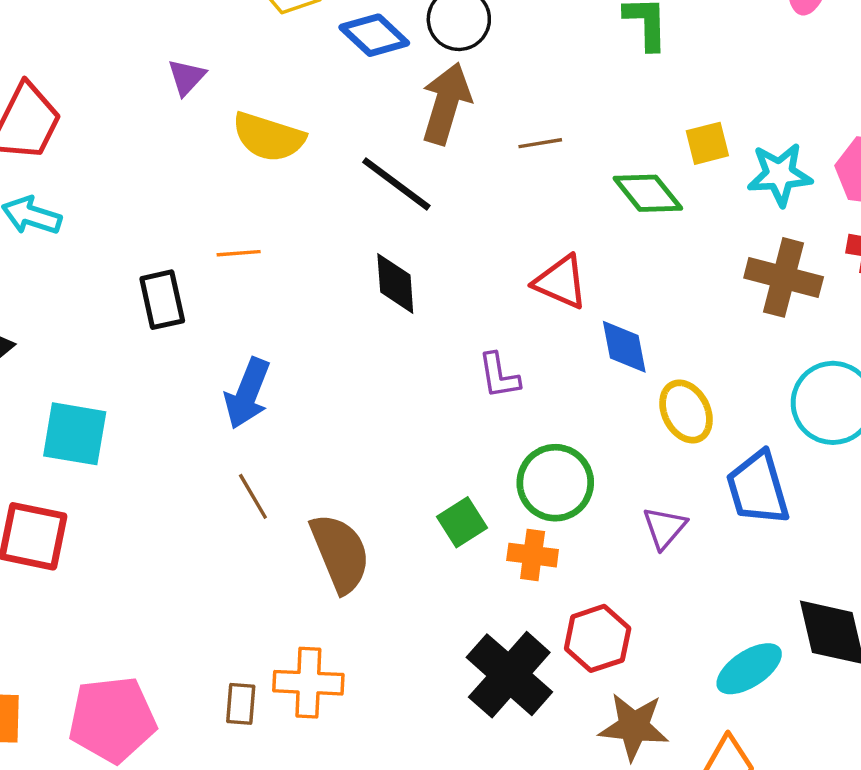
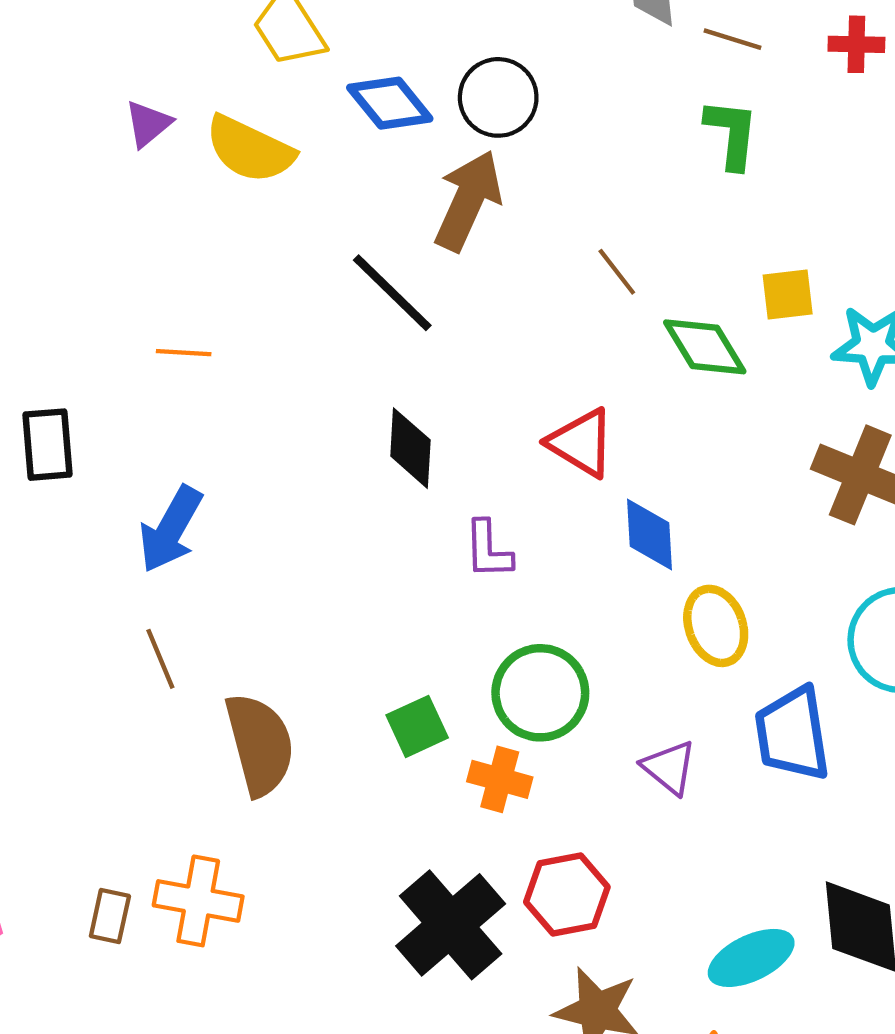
yellow semicircle: (269, 137) -> (250, 149), moved
brown line: (540, 143) -> (617, 272), moved, turned 54
black diamond: (395, 284) -> (410, 448), moved
black rectangle: (162, 300) -> (48, 445), moved
purple triangle: (665, 528) -> (669, 768), turned -39

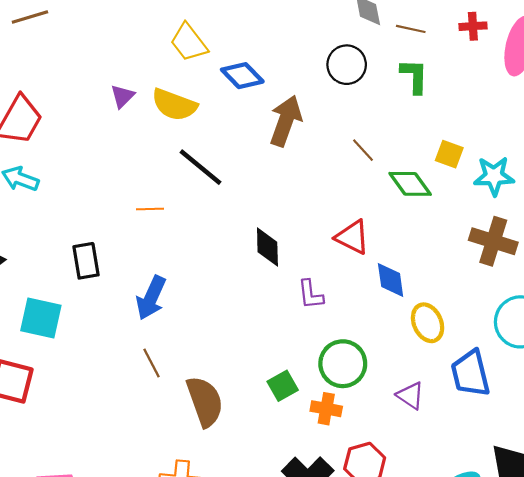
black circle: (498, 97) -> (347, 65), moved
black line: (392, 293) -> (201, 167), moved
yellow square: (788, 294) -> (449, 154), turned 32

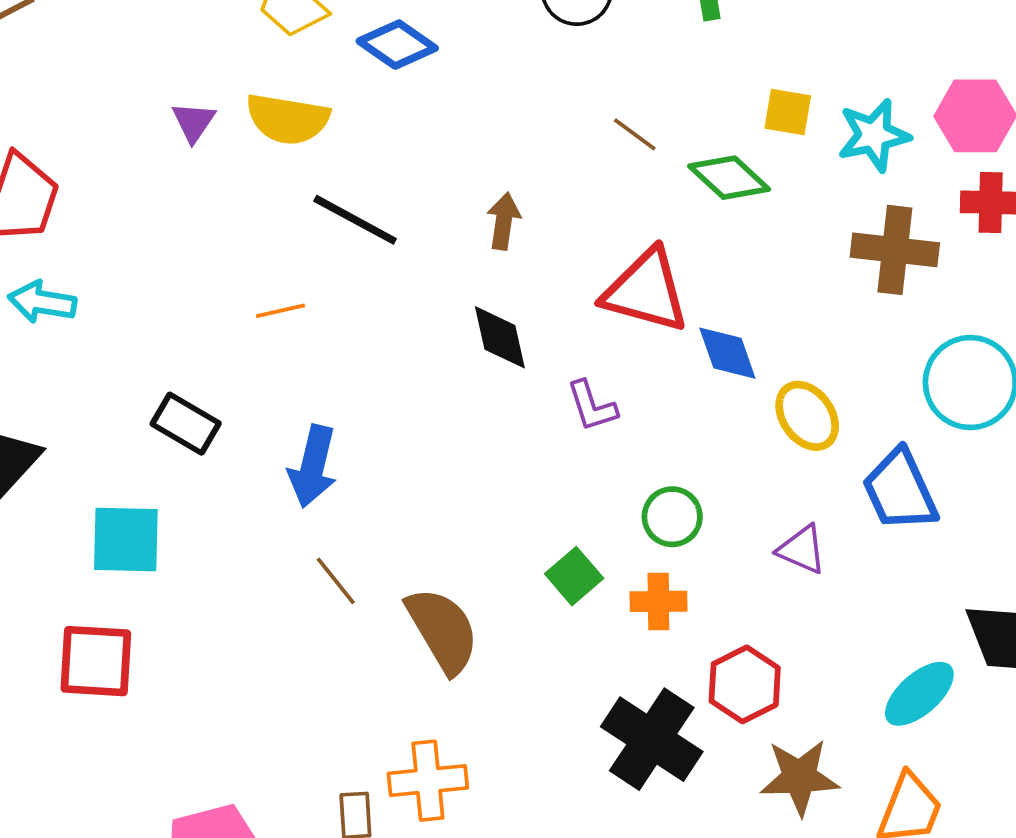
brown arrow: (286, 121) -> (504, 221), moved, size x0.6
red triangle: (352, 237) -> (646, 291), size x1.4
black rectangle: (86, 261) -> (186, 424), turned -39
green circle: (343, 364) -> (672, 517), size x0.7

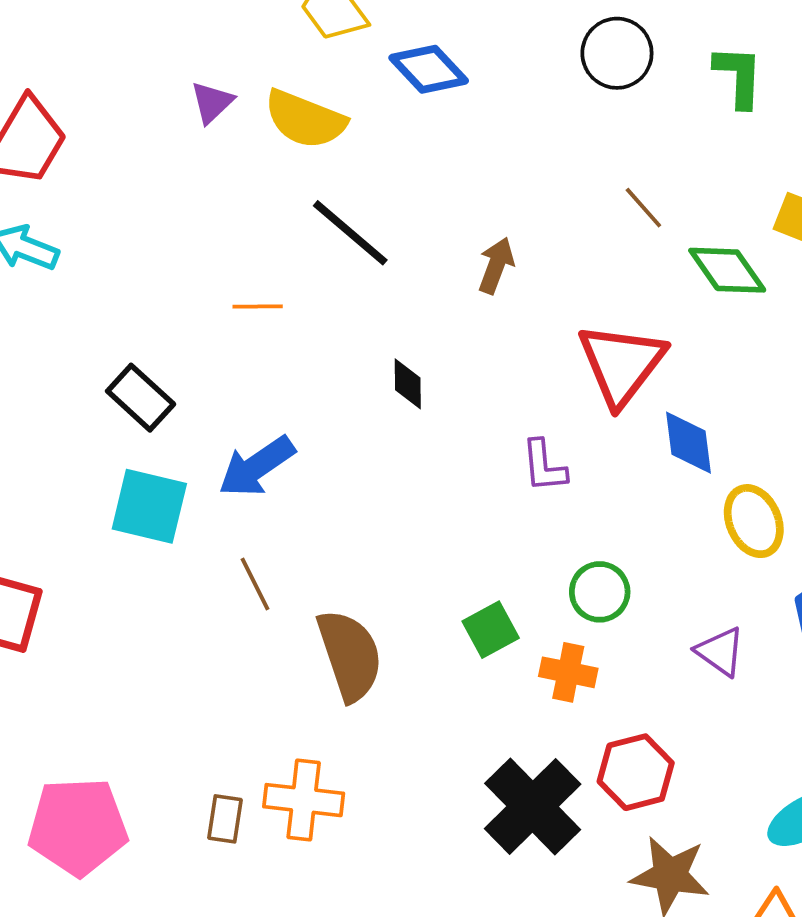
red triangle: (646, 291) -> (621, 364), turned 40
black diamond: (500, 337) -> (408, 384), moved, size x0.7
blue arrow: (313, 466) -> (257, 467), turned 30
cyan square: (126, 539) -> (149, 506), moved

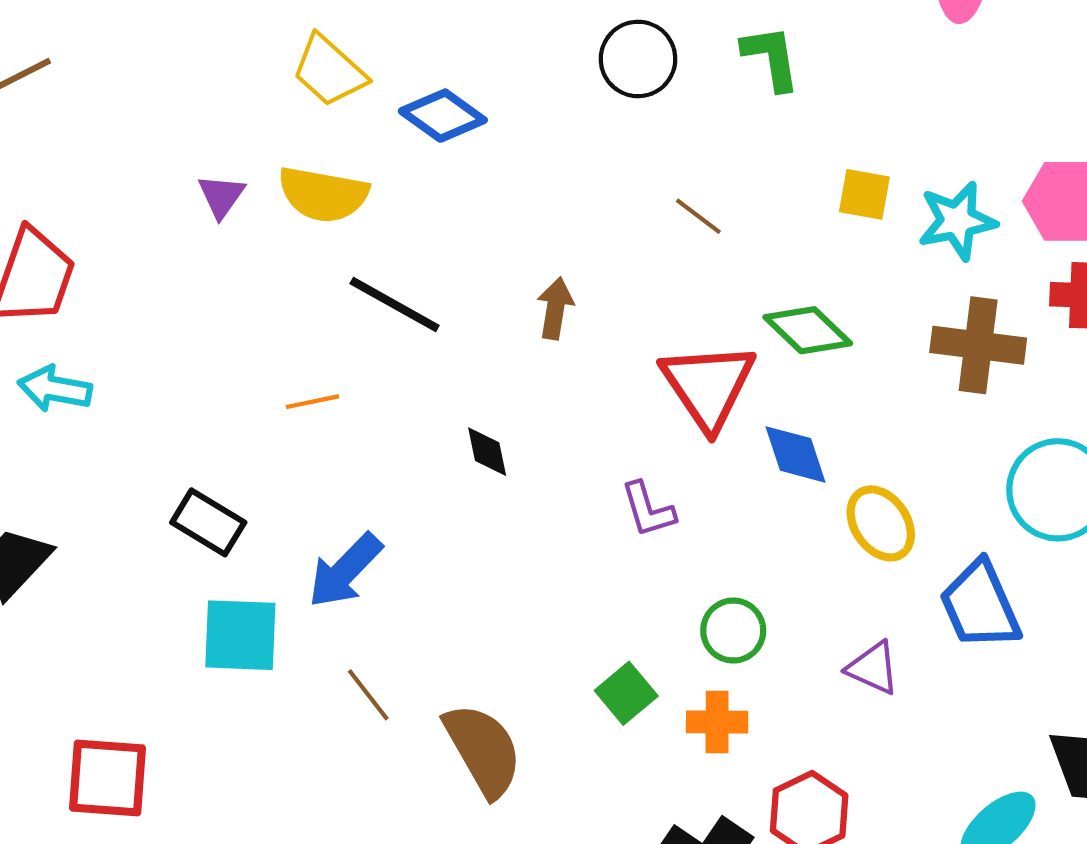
green diamond: (727, 270) -> (808, 330), moved

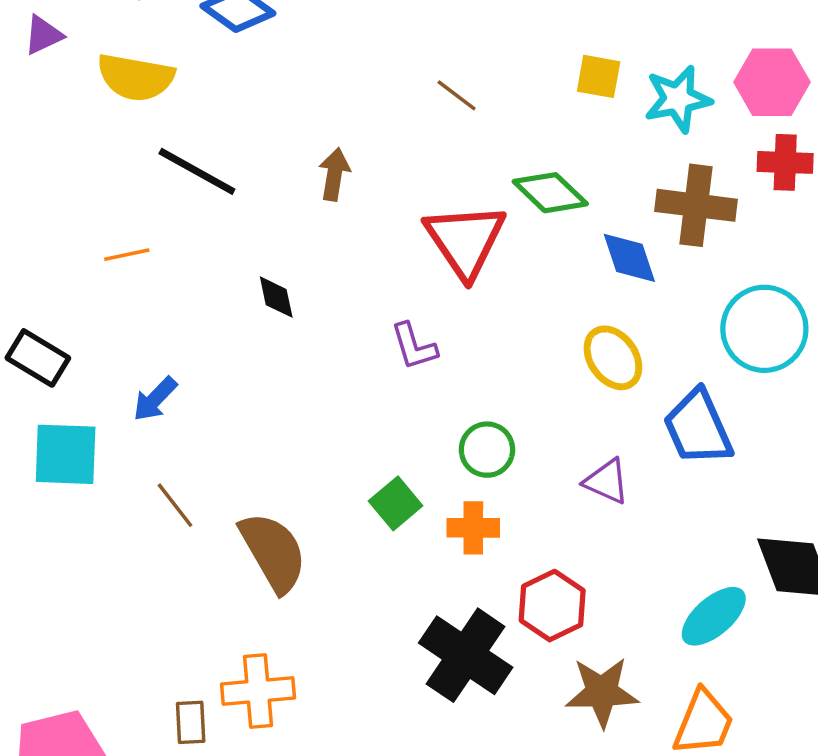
purple triangle: (221, 196) -> (43, 35), moved, turned 30
blue diamond: (796, 454) -> (629, 258), moved
blue arrow: (345, 571) -> (155, 399), size x0.7

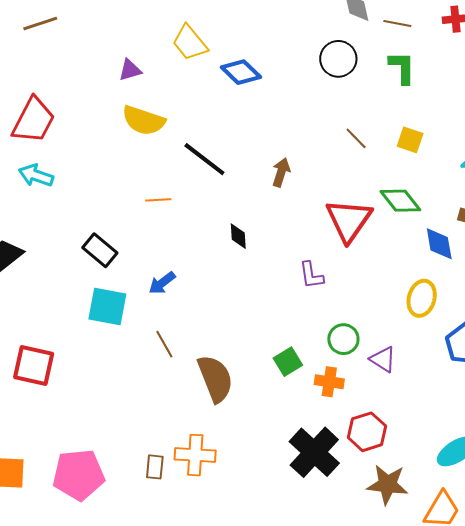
yellow square: (599, 76) -> (410, 140), moved
yellow semicircle: (136, 77) -> (144, 120), moved
yellow ellipse: (613, 358) -> (422, 298), turned 42
purple triangle: (607, 481) -> (383, 359), moved

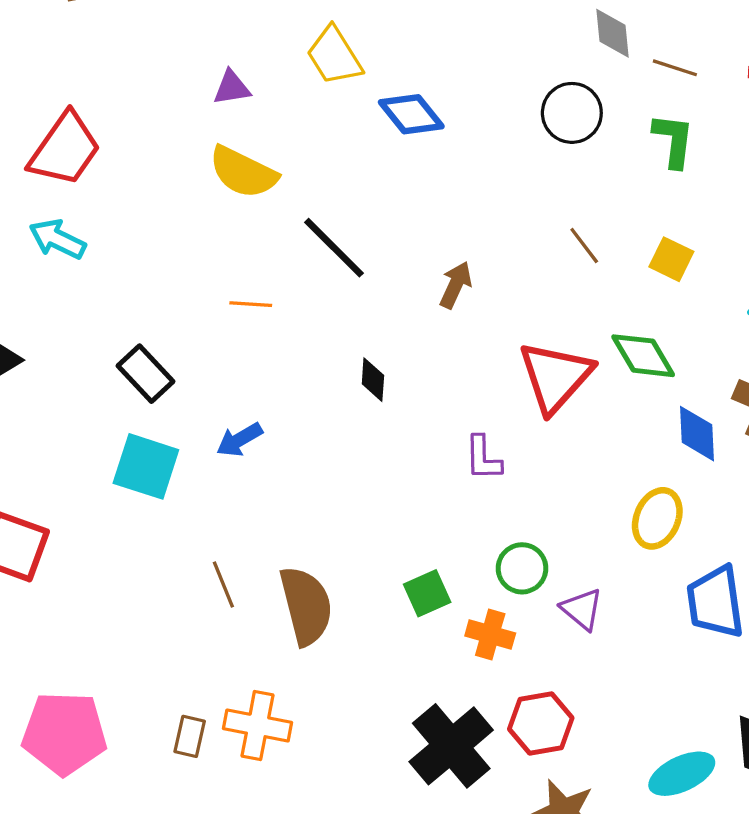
brown line: (164, 344) -> (223, 584), moved

